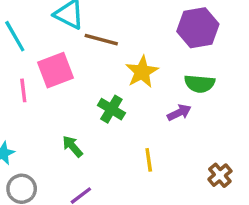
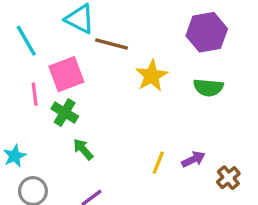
green cross: (111, 109) -> (65, 113), moved
purple arrow: (179, 112) -> (193, 159), moved
yellow line: (149, 160) -> (158, 163), turned 30

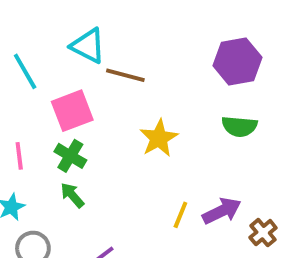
yellow star: (152, 76) -> (159, 138), moved
pink line: (35, 94) -> (19, 156), moved
green arrow: (83, 149) -> (72, 195), moved
purple arrow: (193, 159) -> (222, 211), size x1.4

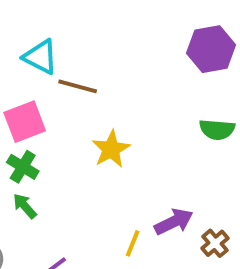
purple hexagon: (237, 61) -> (211, 49), moved
green semicircle: (239, 126) -> (217, 129), moved
yellow line: (180, 215) -> (133, 243), moved

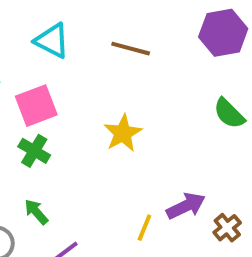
brown line: (78, 86) -> (131, 49), moved
green semicircle: (217, 129) -> (229, 113), turned 40
green arrow: (25, 206) -> (36, 212), moved

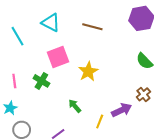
pink square: (36, 106) -> (58, 57), moved
green arrow: (36, 212) -> (75, 106), moved
brown cross: (227, 228) -> (143, 94), moved

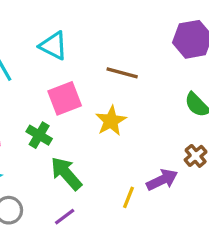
brown line: (92, 27) -> (122, 73), moved
green arrow: (75, 106) -> (66, 173), moved, size x1.6

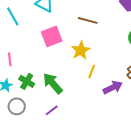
green cross: (39, 135) -> (27, 81), moved
yellow line: (129, 197) -> (92, 71), moved

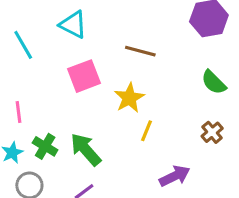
purple arrow: (113, 87) -> (175, 176), moved

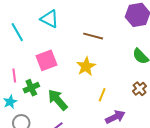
pink square: (84, 76) -> (47, 60), moved
yellow line: (147, 131) -> (102, 95), moved
green cross: (45, 146) -> (31, 88), moved, turned 35

